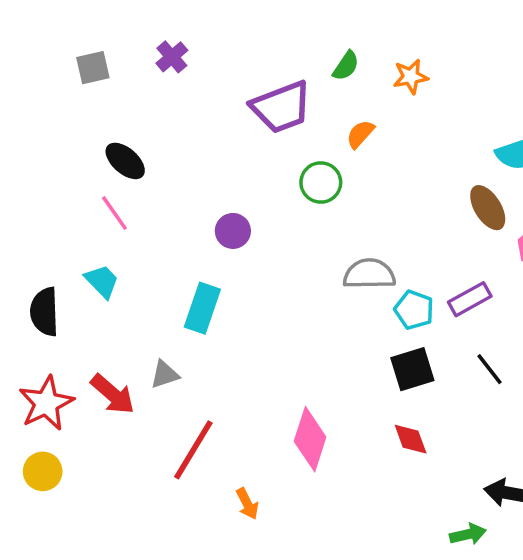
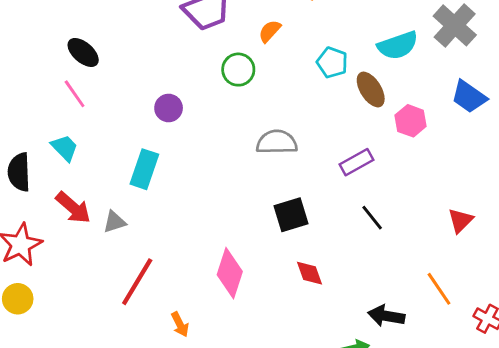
cyan pentagon: (414, 310) -> (332, 62), moved
black square: (412, 369) -> (291, 215), moved
red arrow: (113, 394) -> (73, 208), moved

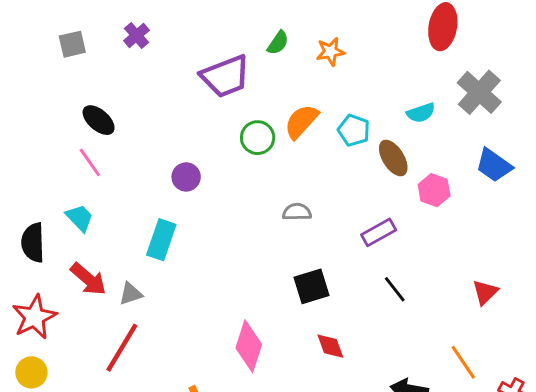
orange semicircle: (270, 31) -> (301, 122), moved, size x1.5
cyan semicircle: (398, 45) -> (421, 113), size x0.7
gray semicircle: (277, 142) -> (297, 212), size x0.7
red line: (137, 282) -> (122, 348), moved

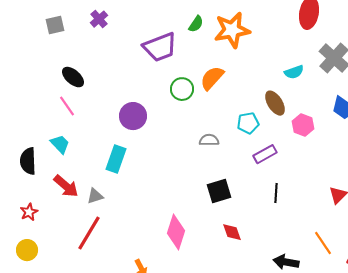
orange star: (330, 52) -> (232, 30), size x1.8
cyan pentagon: (354, 130) -> (248, 123), moved, turned -30
purple circle: (186, 177) -> (133, 116), size x1.4
black line: (395, 289) -> (276, 193), turned 42
red star: (34, 317) -> (29, 212), size x0.6

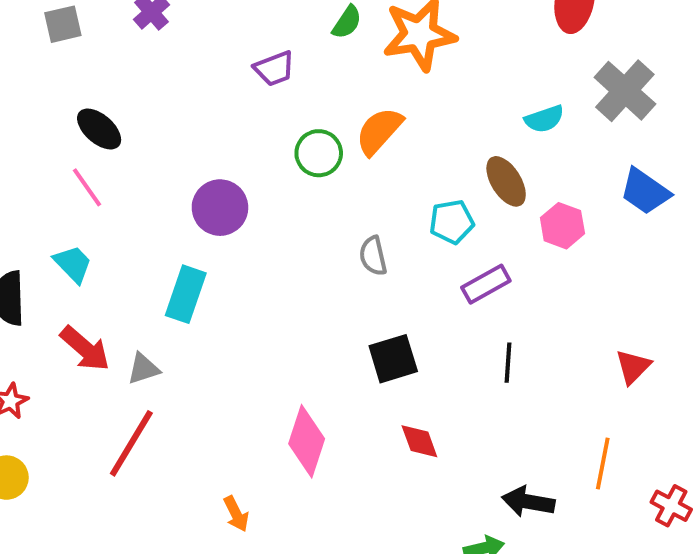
purple trapezoid: (160, 47) -> (274, 69), size x0.6
gray semicircle: (209, 140) -> (373, 256), turned -102
orange line: (323, 243) -> (603, 463), turned 45

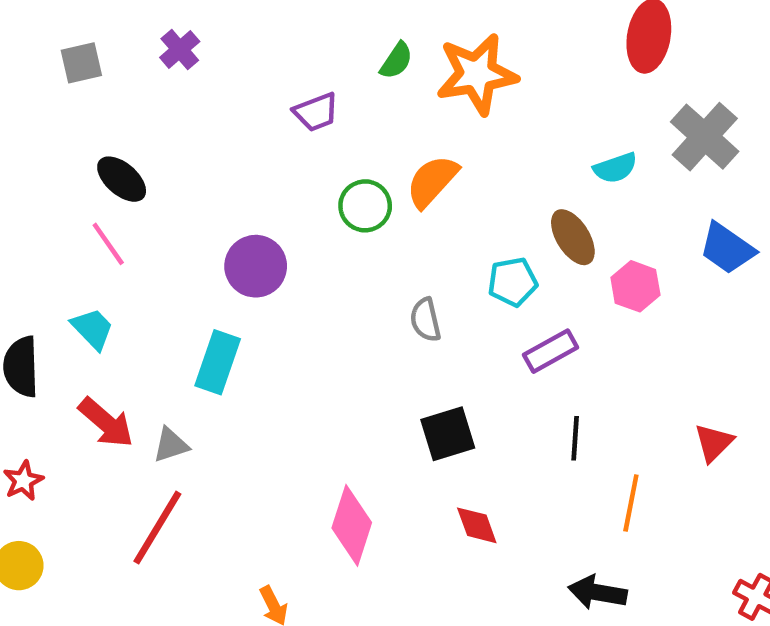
orange line: (603, 463) -> (631, 503), moved

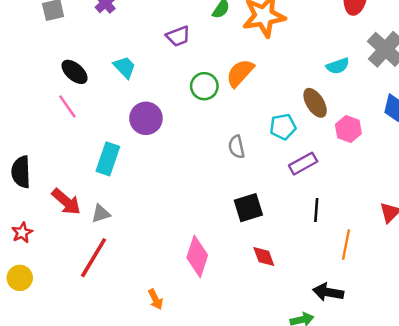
cyan trapezoid: (93, 329) -> (125, 67), moved
cyan rectangle: (218, 362) -> (108, 159), moved

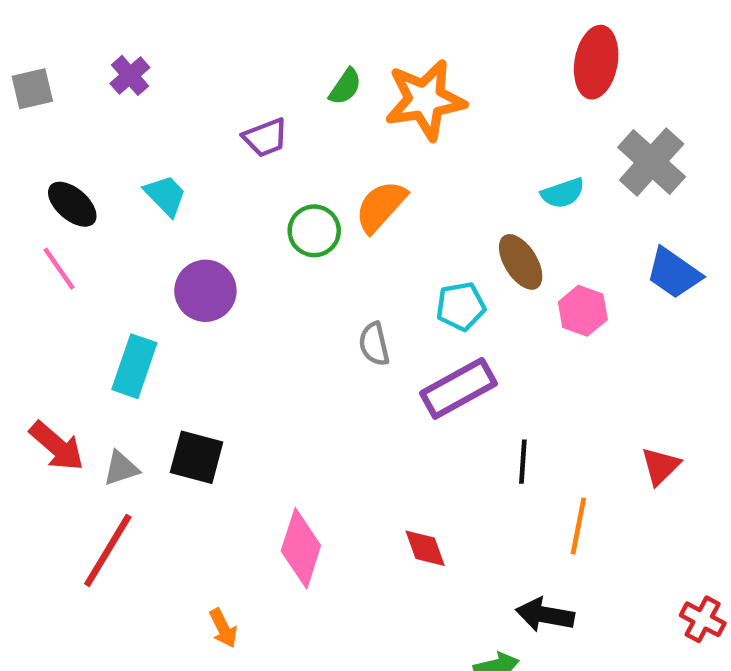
purple rectangle: (303, 164) -> (458, 388), moved, size x1.4
black square: (248, 208) -> (197, 457), moved, turned 32

